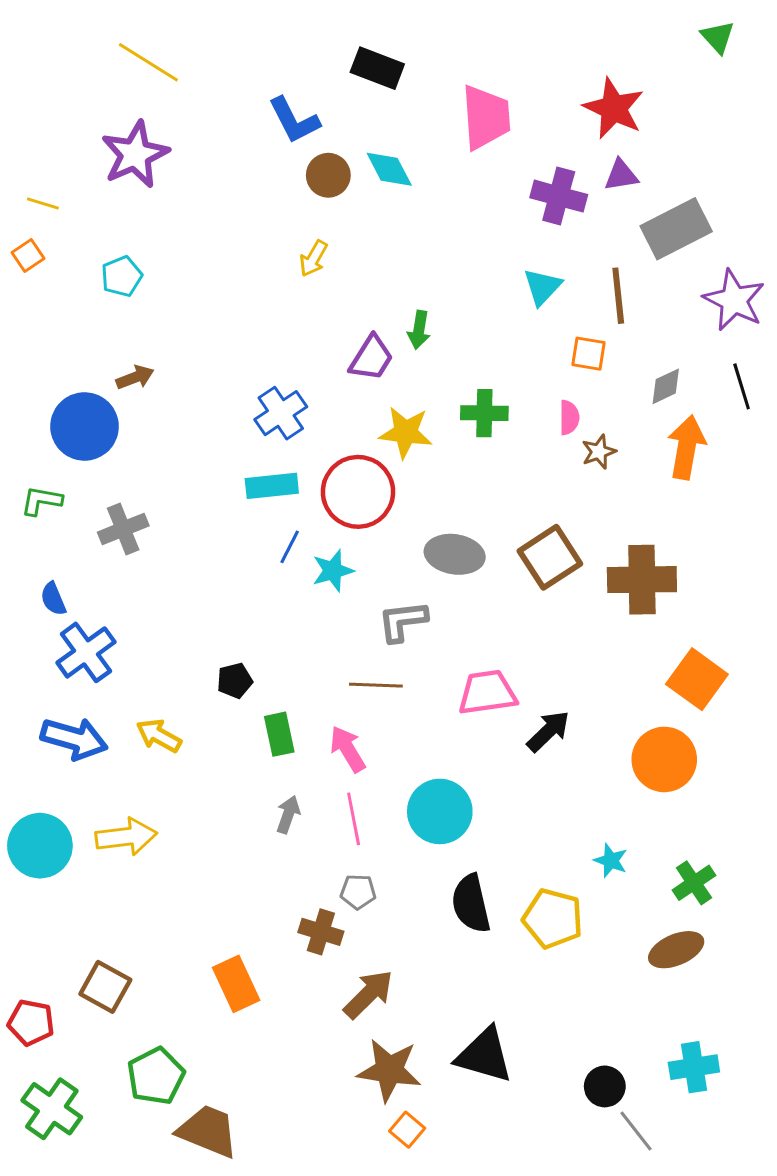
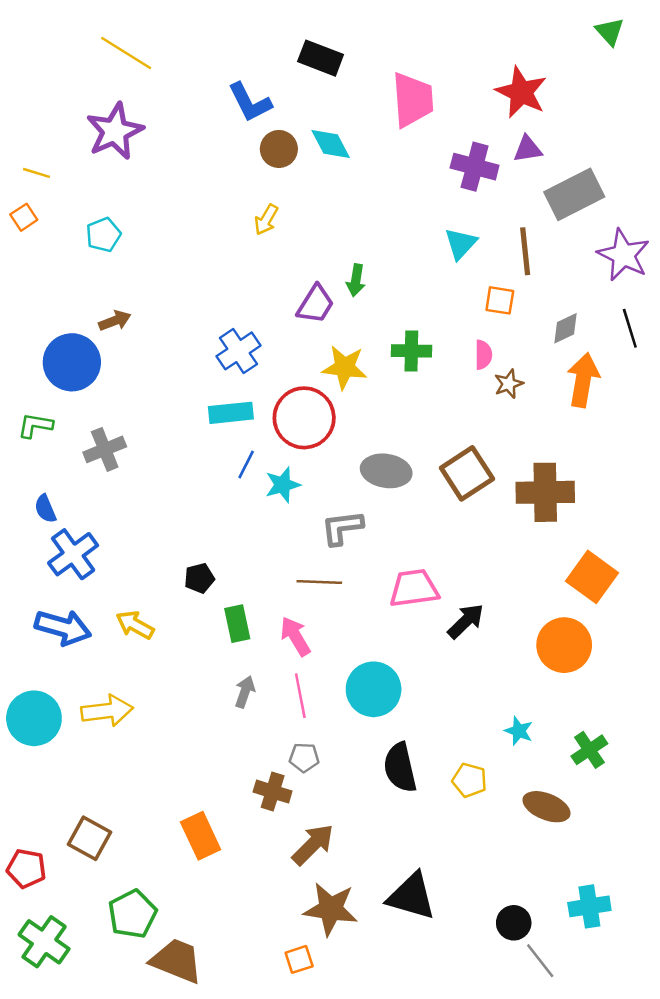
yellow pentagon: (553, 918) -> (469, 780), size x0.7
brown ellipse: (676, 950) -> (547, 807), moved, turned 45
orange square: (407, 1130) -> (299, 959), moved, turned 32

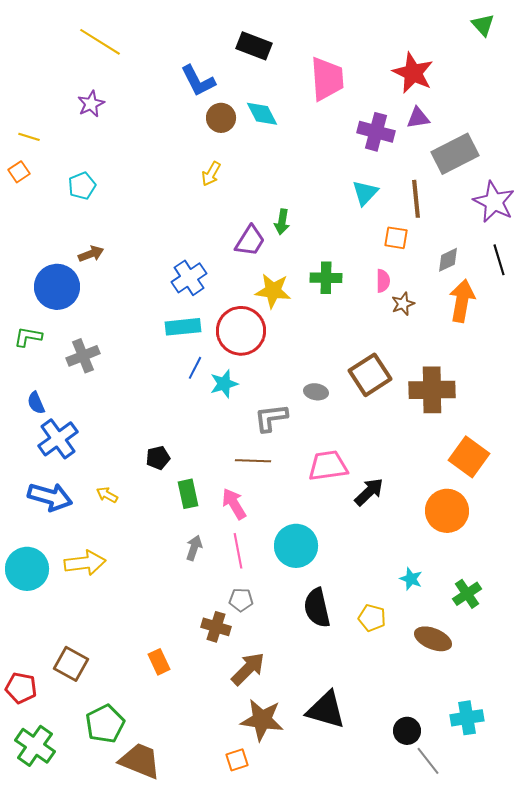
purple star: (115, 131) -> (91, 104), size x0.6
gray ellipse: (386, 471) -> (316, 392), moved, size x0.6
yellow arrow: (135, 625) -> (107, 495), size x0.7
orange rectangle: (201, 836) -> (159, 662), size x0.7

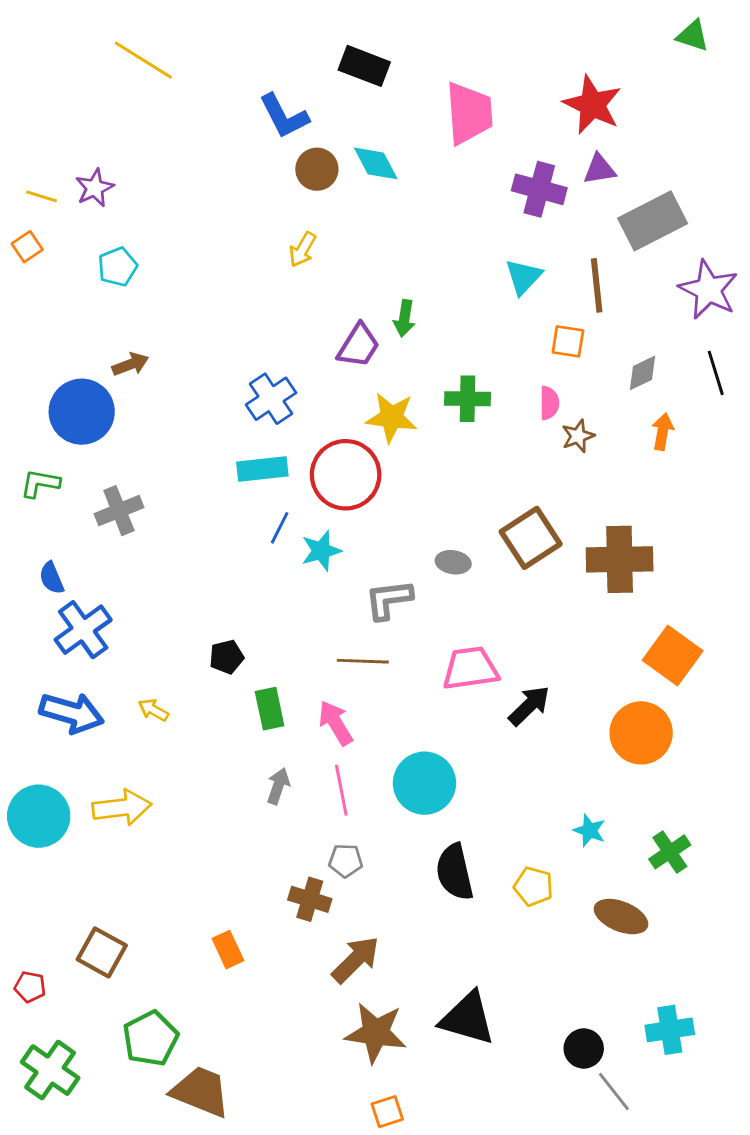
green triangle: (483, 25) -> (693, 36), turned -30
purple star: (91, 104) -> (95, 188), moved
orange arrow: (462, 301) -> (663, 432), size x0.6
red pentagon: (21, 688) -> (30, 987), size x0.7
orange square: (237, 760) -> (387, 1112), moved

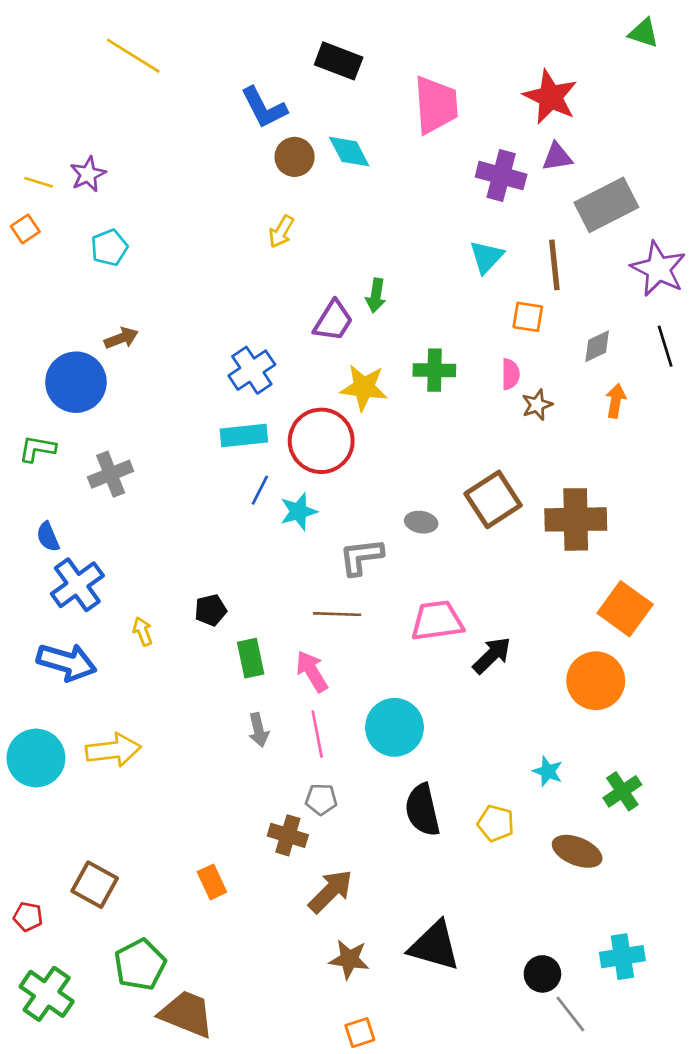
yellow arrow: (153, 710) -> (143, 631), moved, turned 40
gray arrow: (278, 786) -> (259, 730), turned 148
brown star: (376, 1033) -> (349, 959), size x0.7

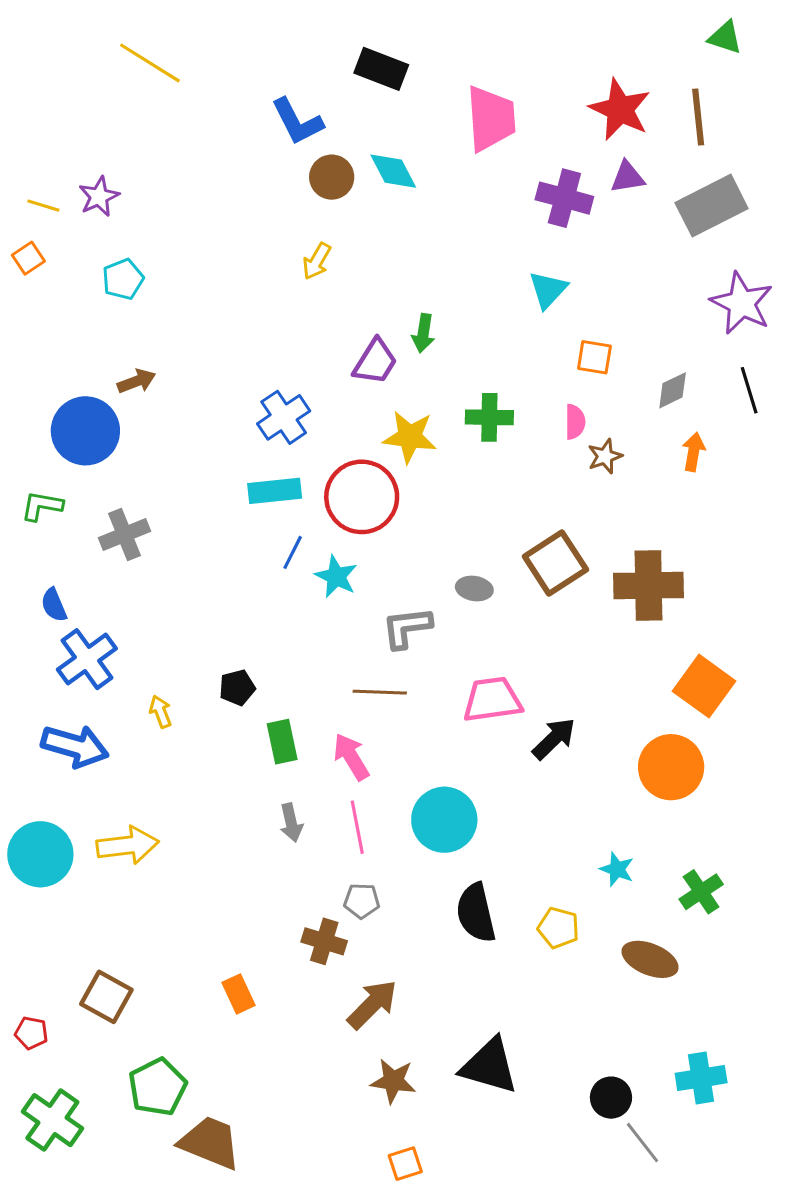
gray rectangle: (606, 205) -> (712, 206), moved
brown line: (554, 265) -> (698, 117), moved
cyan star: (299, 511) -> (336, 576), turned -30

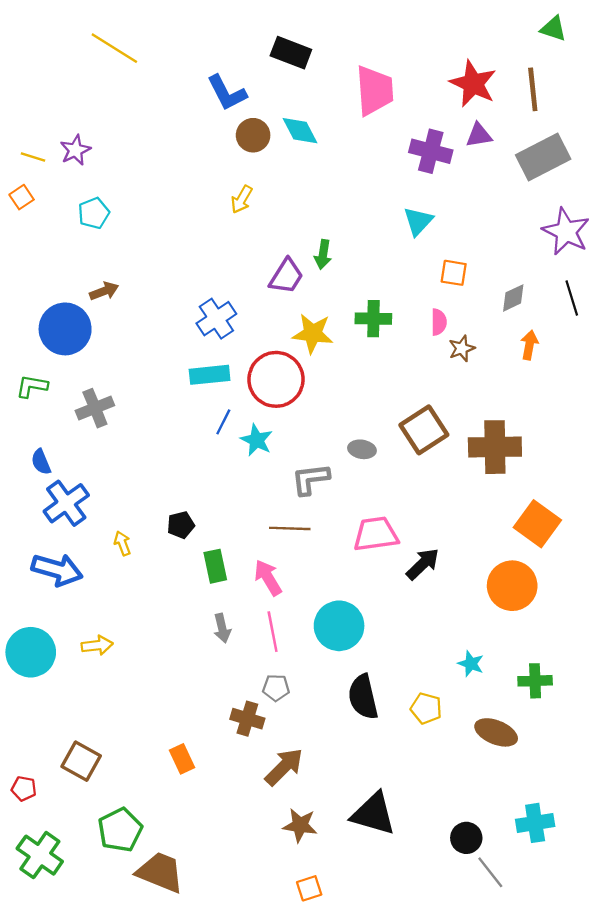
yellow arrow: (127, 845) -> (97, 645), size x0.7
green cross: (701, 892) -> (535, 681), turned 32

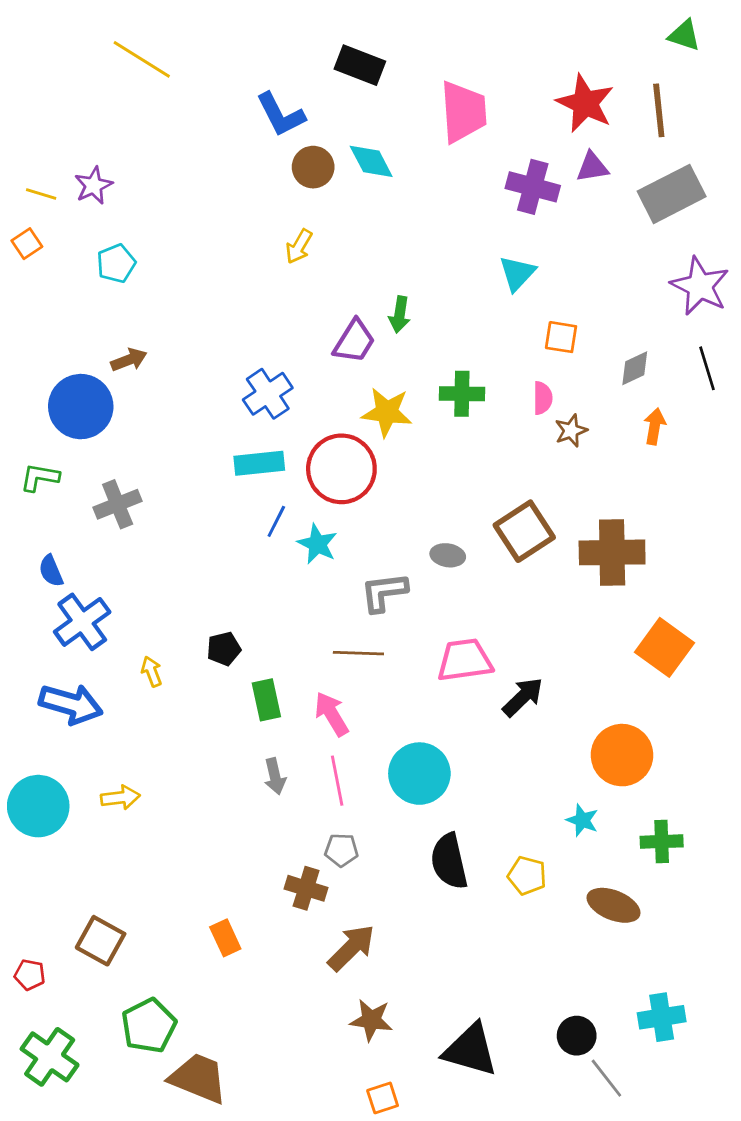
orange circle: (512, 586) -> (622, 755), moved
black triangle: (373, 814) -> (470, 1050), moved

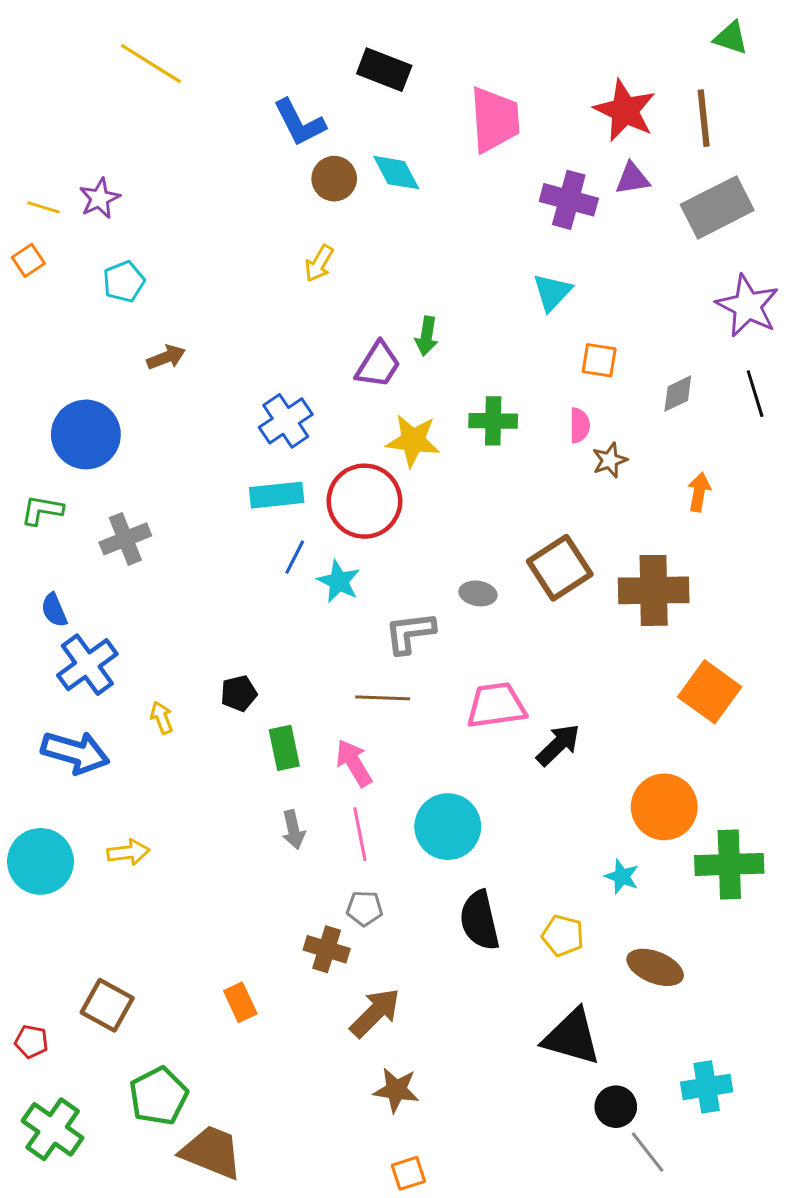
brown arrow: (129, 360) -> (166, 357), moved
orange arrow: (655, 426) -> (699, 492), moved
green cross: (662, 842) -> (729, 864), moved, size x1.5
black triangle: (470, 1050) -> (572, 1037), moved

